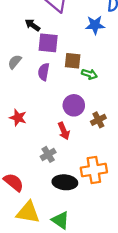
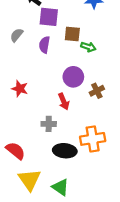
gray cross: (48, 154) -> (49, 124), turned 32
yellow triangle: (28, 212) -> (29, 180), turned 45

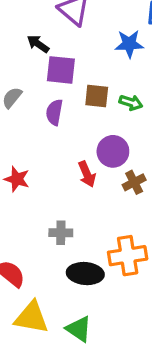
green arrow: (88, 47) -> (131, 103), moved
purple circle: (73, 77) -> (113, 151), moved
red arrow: (64, 101) -> (87, 174), moved
yellow triangle: (29, 180) -> (32, 317), turned -45

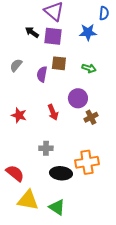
purple square: (61, 70) -> (53, 36), moved
brown square: (97, 96) -> (59, 63), moved
red arrow: (87, 174) -> (53, 112), moved

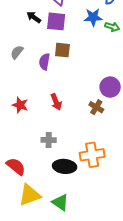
green arrow: (89, 68) -> (112, 27), moved
purple circle: (78, 98) -> (110, 87), moved
brown cross: (91, 117) -> (96, 107), turned -32
yellow triangle: (28, 200) -> (30, 195), turned -30

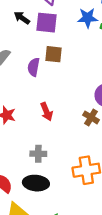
black ellipse: (65, 166) -> (36, 183), moved

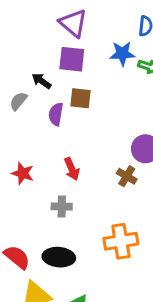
black arrow: (22, 18) -> (41, 81), moved
gray cross: (38, 154) -> (62, 207), moved

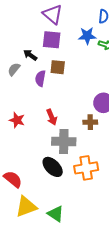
brown cross: (127, 176) -> (90, 122), turned -32
gray cross: (62, 207) -> (64, 142), moved, size x1.6
black ellipse: (59, 257) -> (53, 167), moved, turned 40

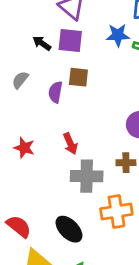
black arrow: (30, 55) -> (42, 43), moved
brown cross: (90, 122) -> (126, 163), moved
black ellipse: (53, 167) -> (69, 229), moved

